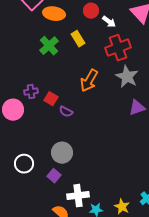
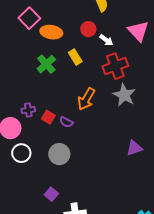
purple triangle: (137, 108) -> (134, 148), moved
purple semicircle: (66, 112) -> (66, 122), moved
gray circle: (62, 153) -> (59, 154), moved
white circle: (24, 164) -> (21, 153), moved

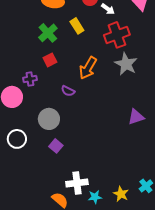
red square: (48, 117) -> (50, 60), moved, turned 32
white circle: (21, 153) -> (17, 139), moved
gray circle: (59, 154) -> (49, 119), moved
purple square: (51, 194) -> (56, 146), moved

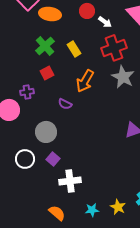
yellow rectangle: (77, 26) -> (74, 49), moved
white circle: (17, 139) -> (25, 159), moved
white cross: (77, 183) -> (70, 181), moved

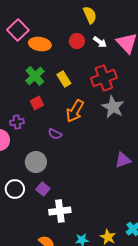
white arrow: (105, 22) -> (100, 42), moved

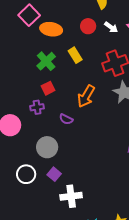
yellow rectangle: (64, 79) -> (75, 55), moved
purple cross: (17, 122) -> (37, 107), moved

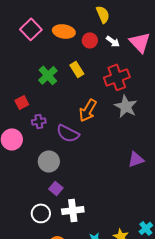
orange ellipse: (51, 29) -> (64, 31), moved
red square: (48, 88) -> (22, 102), moved
purple semicircle: (66, 119) -> (68, 133), size x1.6
white circle: (26, 174) -> (41, 213), moved

